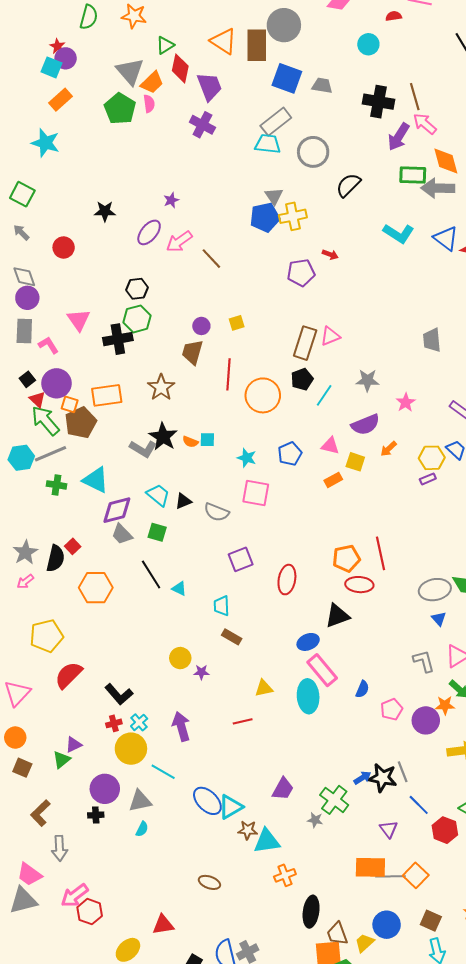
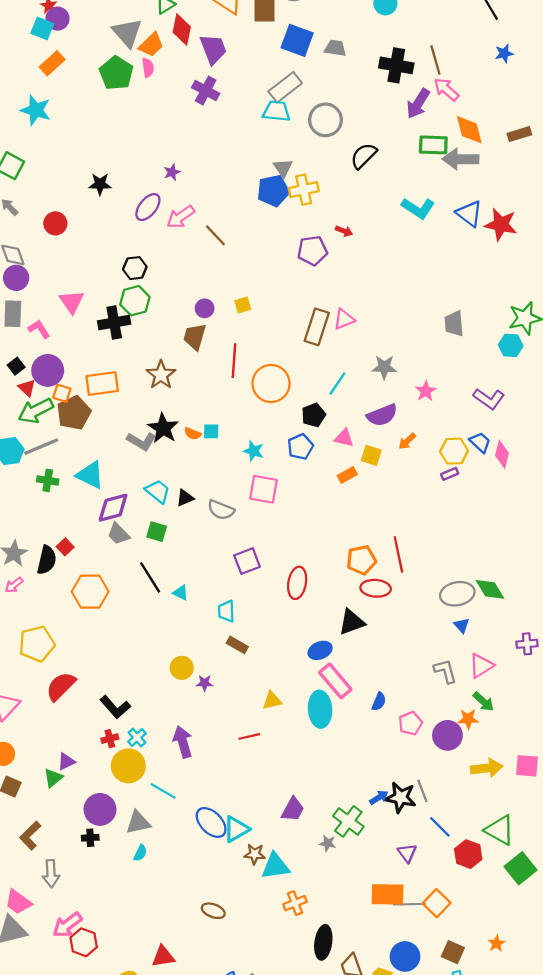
black pentagon: (302, 379) -> (313, 415), moved
green arrow: (45, 421) -> (36, 411), turned -76

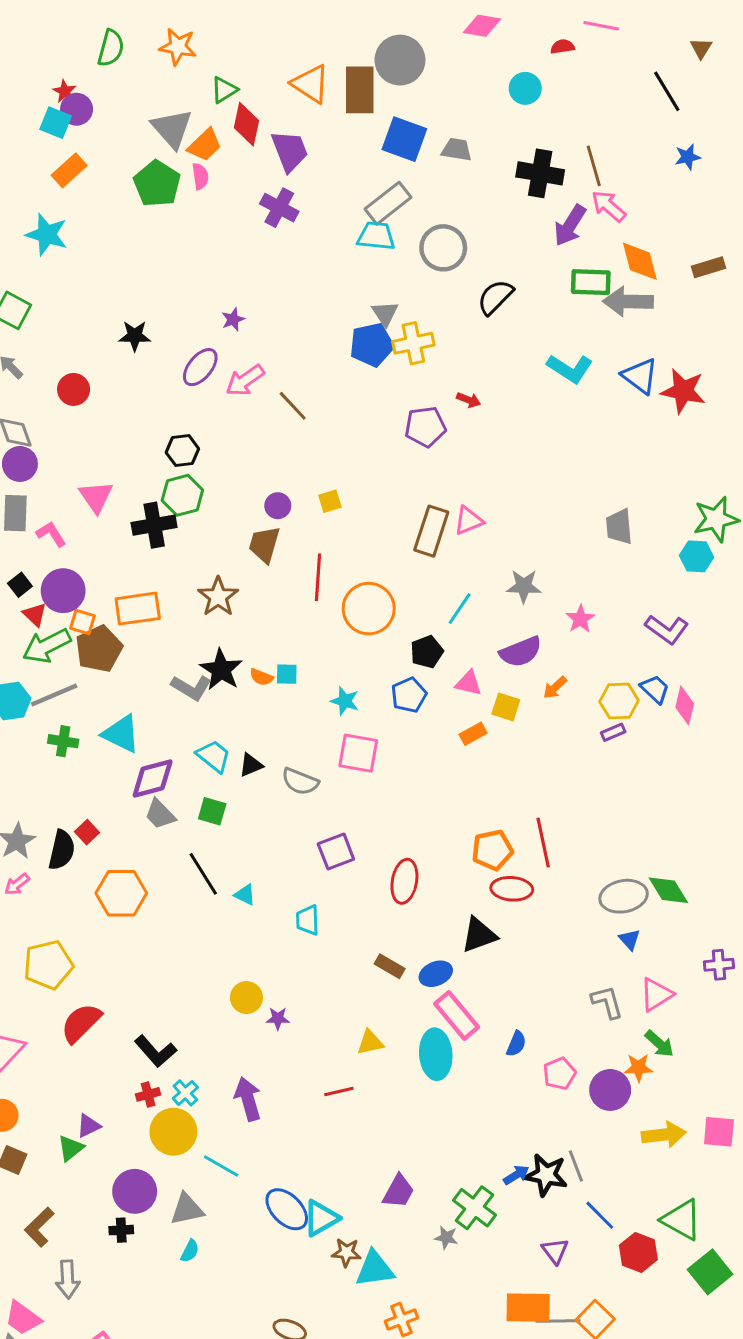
brown rectangle: (237, 645) -> (390, 966), moved

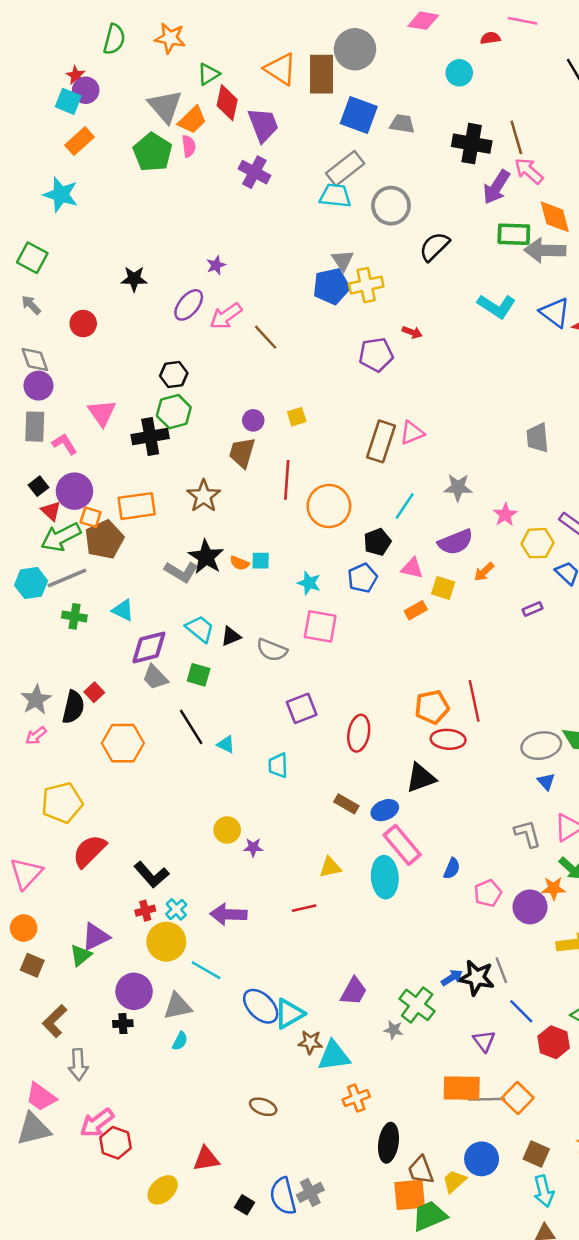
yellow hexagon: (619, 701) -> (537, 543), moved
cyan triangle: (121, 734) -> (123, 610), size x0.7
purple arrow: (248, 1099) -> (228, 914), turned -72
purple triangle: (88, 1126) -> (96, 937), size x1.4

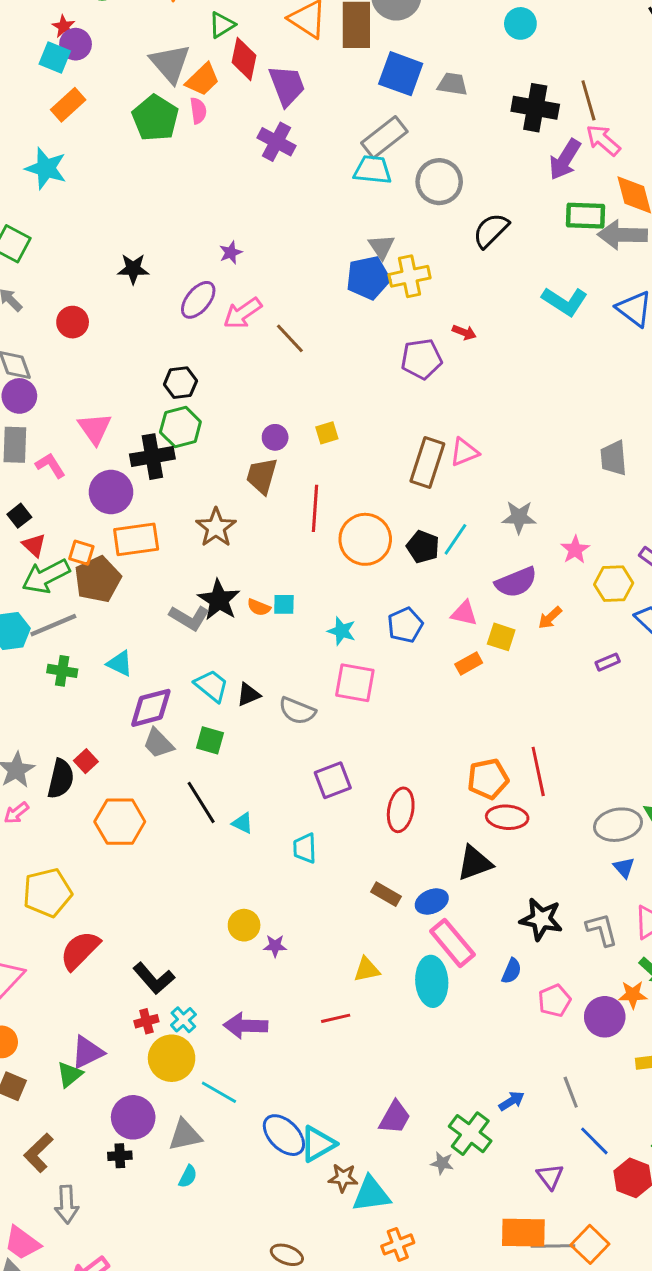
purple circle: (74, 491) -> (111, 492), moved
black pentagon: (377, 542) -> (423, 547), moved, turned -30
black star: (477, 978) -> (541, 919), moved

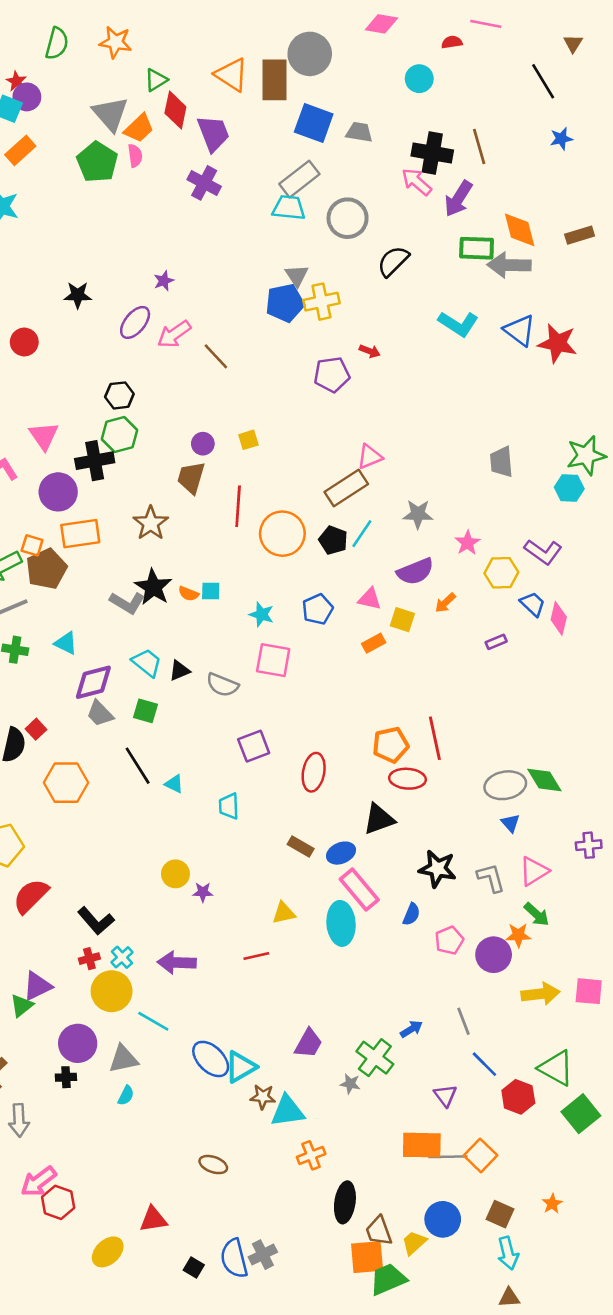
pink arrow: (603, 140) -> (417, 182), moved
brown rectangle: (427, 462) -> (346, 488), moved, turned 39

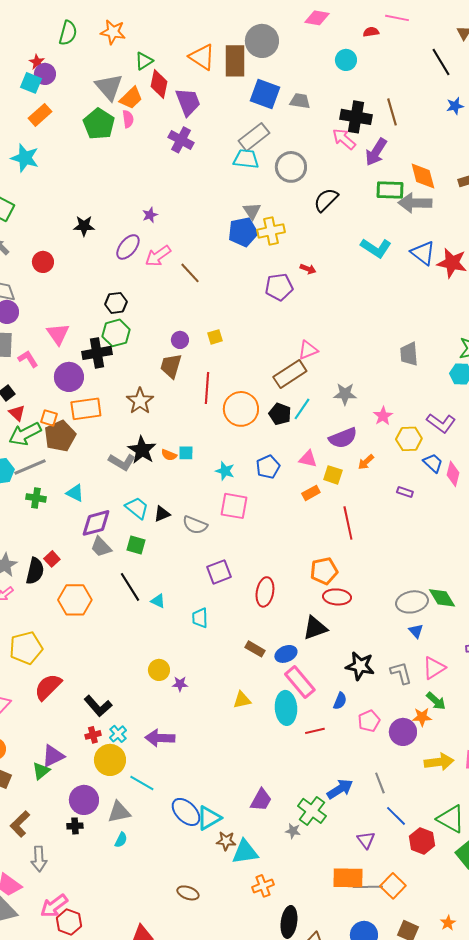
purple rectangle: (496, 642) -> (405, 492), turned 42
red line: (435, 738) -> (348, 523), moved
red line: (256, 956) -> (315, 731), moved
blue arrow: (411, 1029) -> (340, 789), size x1.5

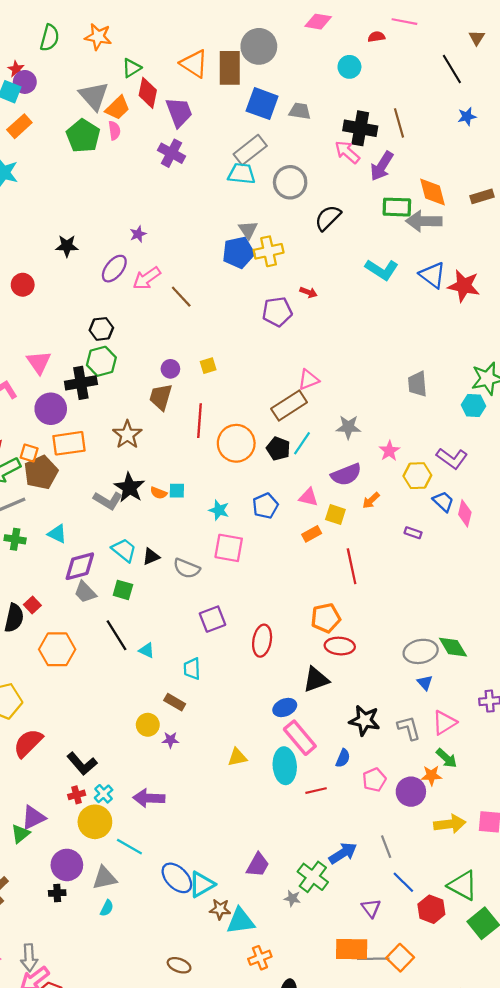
brown rectangle: (255, 649) -> (175, 702), moved
gray arrow: (39, 859) -> (29, 958), moved

